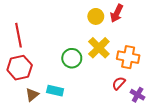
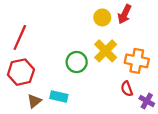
red line: (19, 35) -> (20, 38), turned 35
red semicircle: (119, 83) -> (127, 89), turned -64

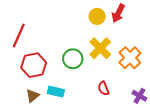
orange cross: (137, 61) -> (130, 58), turned 35
red hexagon: (21, 72) -> (34, 65), moved
red semicircle: (127, 89) -> (103, 88), moved

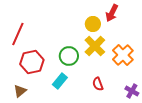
yellow circle: (97, 16) -> (93, 24), moved
cyan rectangle: (56, 92) -> (60, 81), moved, turned -63
brown triangle: (33, 96) -> (20, 91), moved

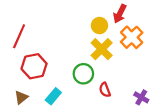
orange cross: (123, 55) -> (132, 37), moved
green circle: (69, 56) -> (83, 74), moved
cyan rectangle: (60, 81) -> (53, 96), moved

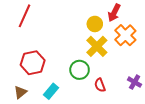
red line: (19, 36) -> (24, 16), moved
purple cross: (141, 97) -> (135, 82), moved

